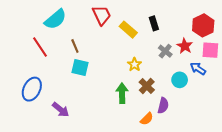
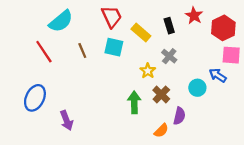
red star: (185, 46) -> (194, 16), moved
gray cross: (165, 51) -> (169, 56), moved
cyan square: (80, 68) -> (114, 47), moved
purple arrow: (61, 110) -> (67, 120), turned 30

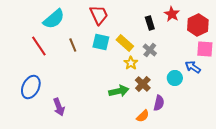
yellow rectangle: (141, 32) -> (125, 43), moved
green arrow: (134, 102) -> (119, 91), turned 78

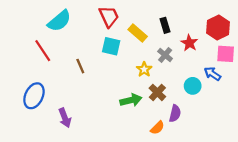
red star: (172, 14) -> (189, 43), moved
yellow rectangle: (125, 43) -> (138, 33), moved
brown line: (73, 45) -> (80, 66), moved

